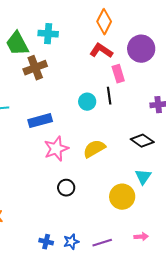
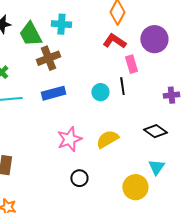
blue rectangle: (40, 121) -> (53, 93), moved

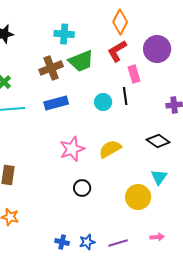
green trapezoid: (30, 34) -> (81, 61), moved, turned -84
red L-shape: (114, 41) -> (117, 51), turned -65

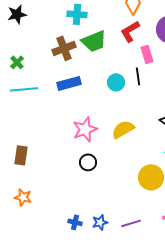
black circle: (82, 188) -> (88, 162), moved

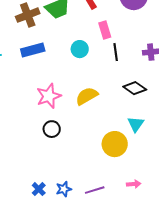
pink rectangle: (147, 54) -> (105, 30), moved
black line: (138, 76) -> (116, 52), moved
blue cross: (75, 222) -> (39, 189), turned 32

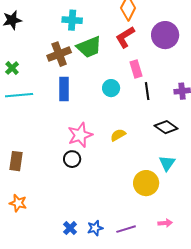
blue rectangle: (33, 50) -> (64, 89), turned -75
yellow semicircle: (87, 96) -> (118, 135), size x0.7
black circle: (52, 129) -> (72, 159), moved

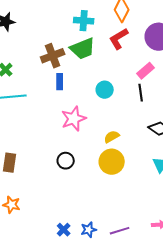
cyan cross: (72, 20) -> (84, 21), moved
pink rectangle: (136, 69) -> (146, 71), moved, turned 66
blue rectangle: (64, 89) -> (60, 82), moved, size x0.7
pink star: (80, 135) -> (74, 119), moved
yellow circle: (146, 183) -> (112, 162), moved

